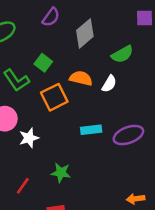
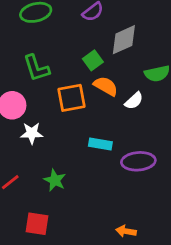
green square: (43, 63) -> (93, 60), moved

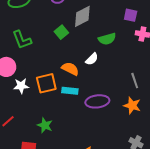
orange semicircle: (106, 86) -> (70, 69), moved
orange square: (71, 98) -> (46, 83), moved
green star: (55, 180) -> (45, 125), moved

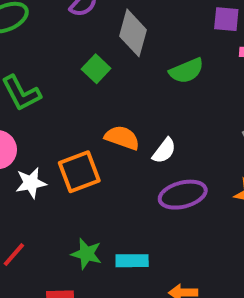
gray diamond: (82, 16) -> (133, 33), turned -40
white semicircle: (92, 59) -> (164, 151), moved
cyan rectangle: (70, 91) -> (132, 261), moved

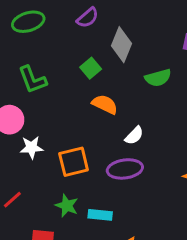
orange semicircle: (122, 138) -> (105, 104), moved
orange square: (79, 172) -> (74, 162), moved
purple ellipse: (183, 195) -> (125, 169), moved

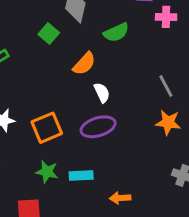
orange semicircle: (105, 104) -> (84, 64), moved, turned 115
white semicircle: (134, 136) -> (102, 93), turned -60

